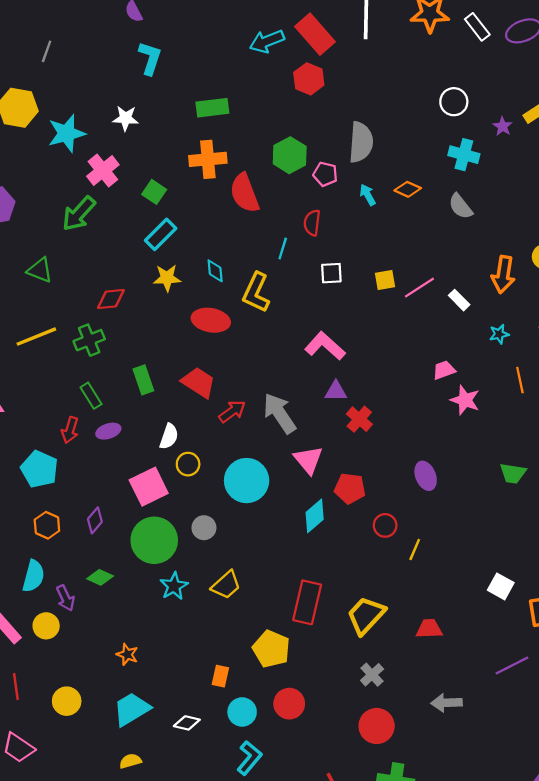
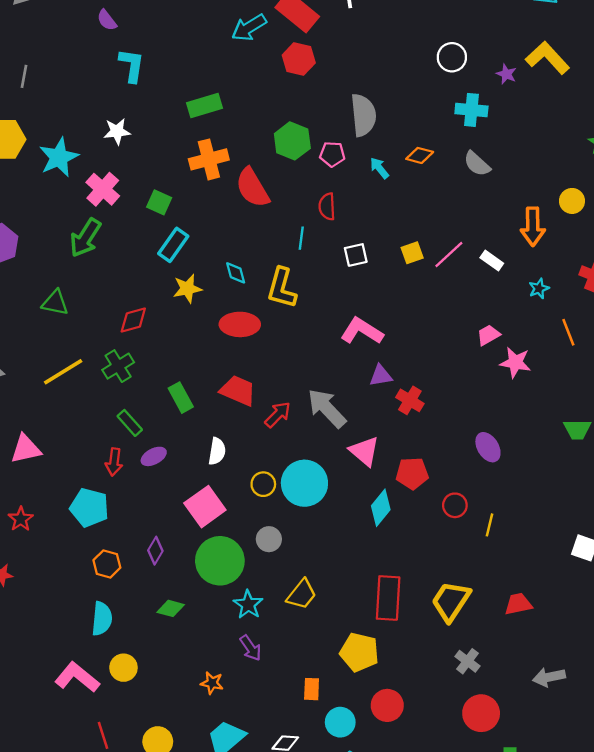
yellow circle: (188, 464) -> (263, 484), moved
purple arrow: (65, 598) -> (250, 648), moved

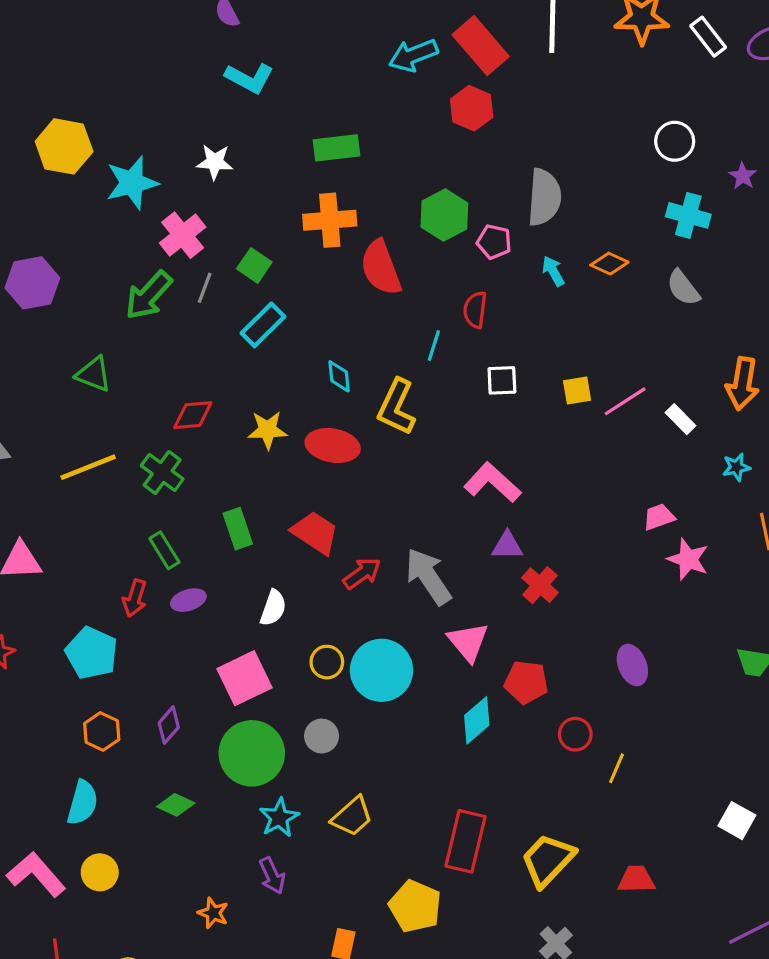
cyan L-shape: (132, 65) -> (249, 78), turned 100
gray line: (24, 76) -> (205, 288), moved
yellow star: (187, 289) -> (268, 430), moved
green cross: (118, 366) -> (162, 472), turned -32

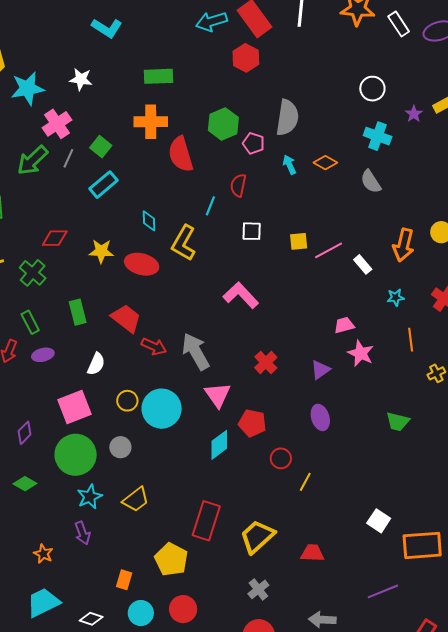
purple triangle: (507, 546) -> (320, 370), moved, turned -40
red arrow: (362, 573) -> (154, 346), turned 55

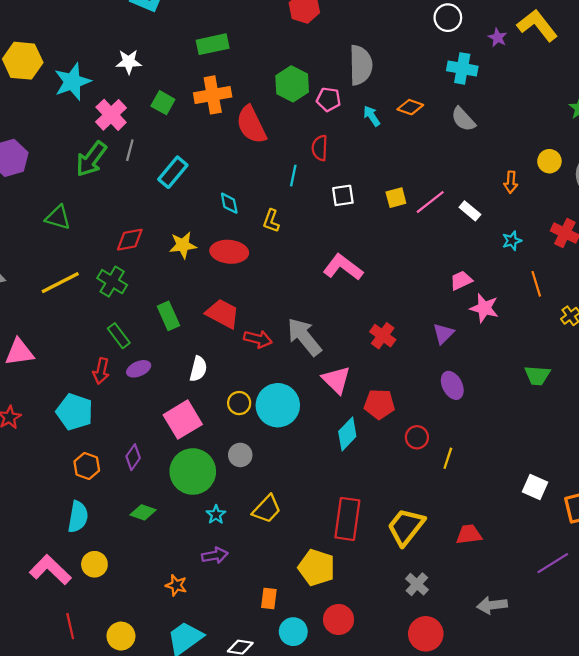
green square: (101, 147) -> (163, 103), moved
yellow L-shape: (184, 243) -> (271, 221), size x0.6
orange arrow: (404, 245) -> (511, 182), size x0.6
cyan star: (90, 497) -> (216, 515), size x0.7
purple arrow: (82, 533) -> (215, 555), turned -70

